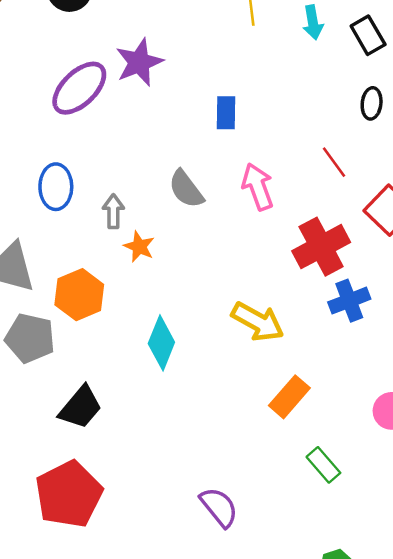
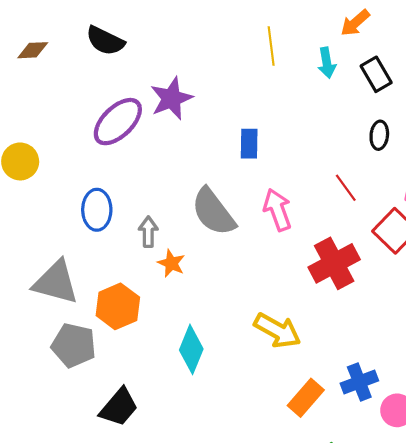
gray semicircle: (186, 189) -> (213, 212), size x1.4
blue cross: (349, 301) -> (359, 382), moved

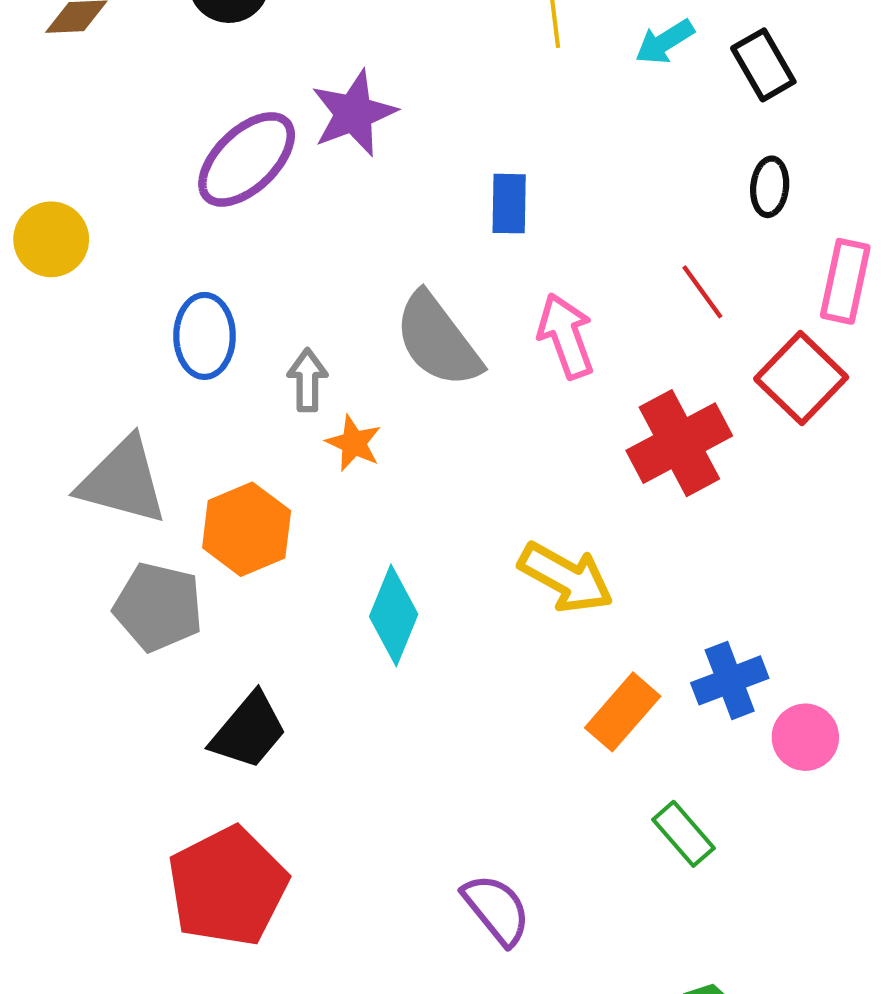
cyan arrow: (327, 63) -> (665, 42), turned 68

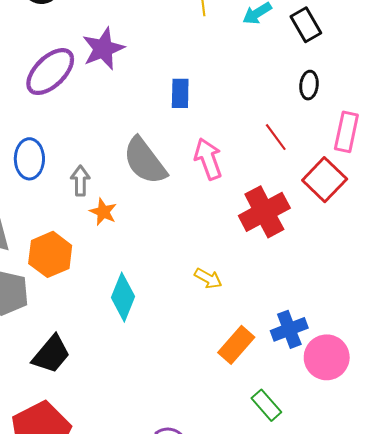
yellow arrow: (566, 578) -> (208, 278), size x0.6
pink circle: (805, 737) -> (327, 357), size x1.4

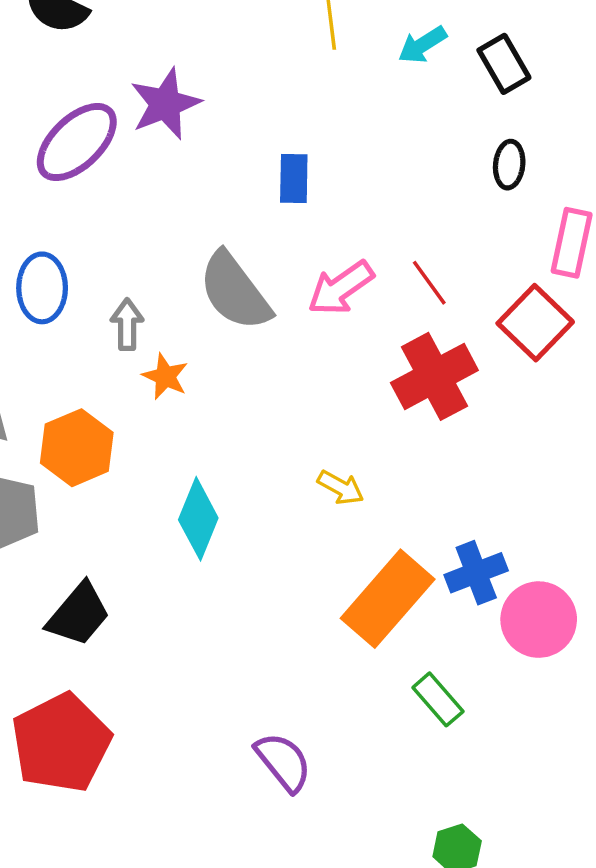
red line: (276, 137) -> (429, 283), moved
pink arrow: (208, 159) -> (341, 288), turned -105
orange rectangle: (236, 345) -> (388, 599), size x1.5

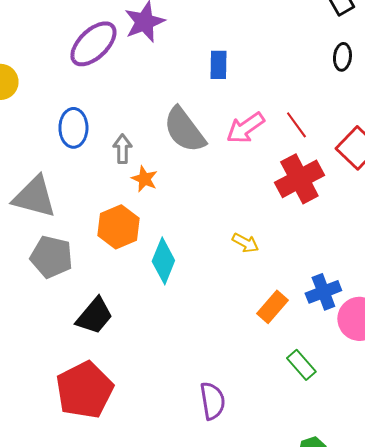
orange hexagon: (77, 448) -> (118, 227), moved
orange rectangle: (388, 599) -> (272, 307), size x0.6
purple semicircle: (283, 762) -> (212, 401), turned 30

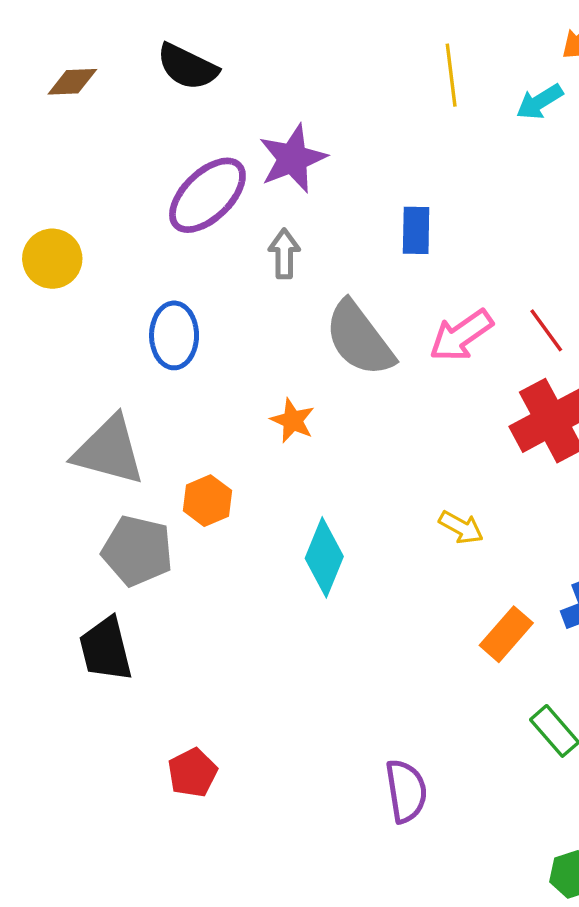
gray arrow: (122, 149) -> (284, 254), moved
orange hexagon: (118, 227) -> (207, 501), moved, size x0.7
black trapezoid: (94, 316) -> (106, 649), moved, turned 126
red pentagon: (84, 390) -> (192, 773), size x0.5

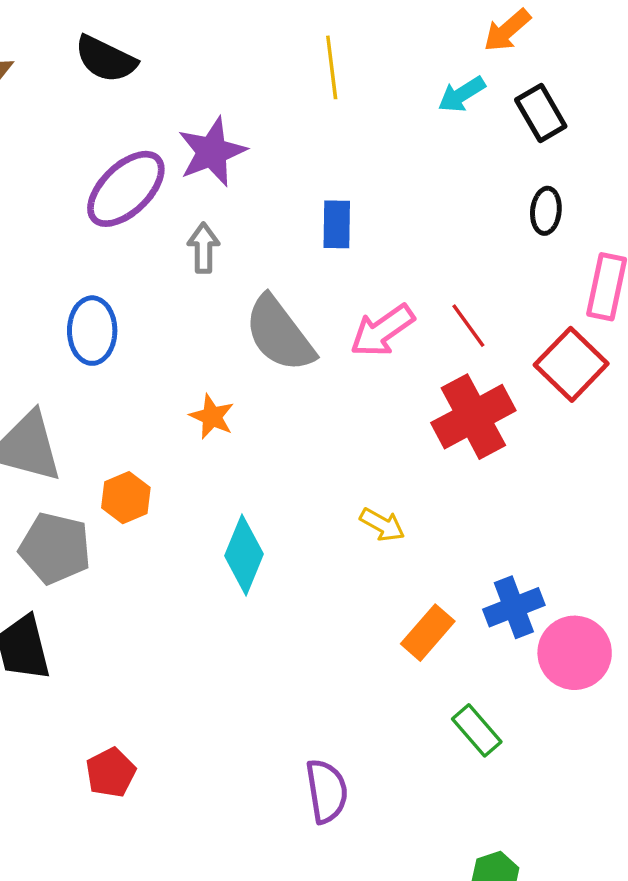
yellow line: (451, 75) -> (332, 67), moved

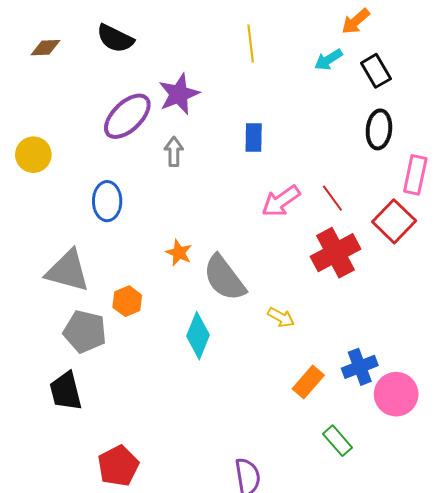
black ellipse: (546, 211) -> (379, 129), size x1.4
gray semicircle: (279, 334) -> (224, 278), moved
red pentagon: (111, 773) -> (118, 466), size x1.4

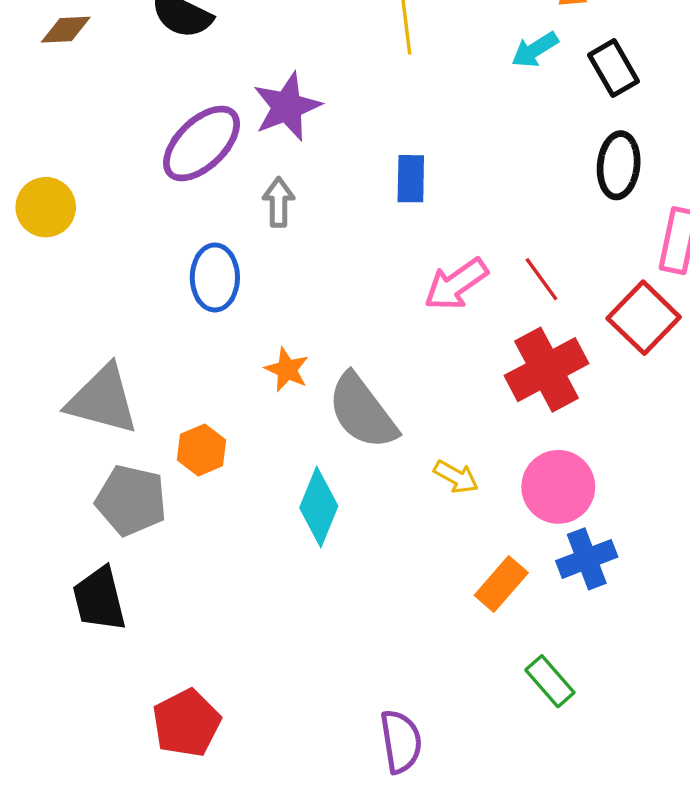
blue ellipse: (107, 201) -> (215, 277), moved
pink circle: (396, 394) -> (558, 487), moved

